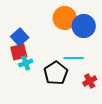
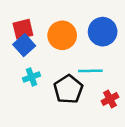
orange circle: (65, 18) -> (62, 35), moved
red square: (19, 52) -> (23, 29), moved

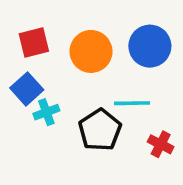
blue square: (24, 45) -> (27, 89), moved
red cross: (110, 99) -> (161, 144), turned -35

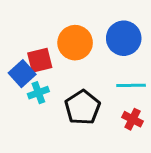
red square: (34, 43) -> (40, 60), moved
cyan line: (132, 103) -> (131, 85), moved

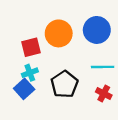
blue square: (22, 74) -> (24, 89), moved

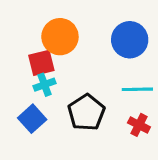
orange circle: (59, 33) -> (60, 37), moved
cyan cross: (30, 73) -> (45, 85), moved

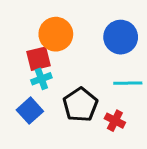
red cross: (139, 125) -> (115, 121), moved

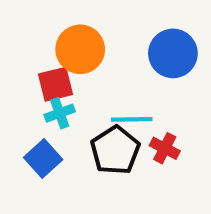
cyan line: (128, 83) -> (132, 119), moved
red cross: (115, 121) -> (165, 148), moved

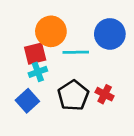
cyan line: (132, 119) -> (76, 52), moved

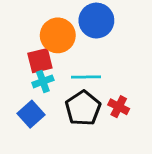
blue circle: (110, 34) -> (96, 21), moved
cyan line: (76, 52) -> (86, 77), moved

